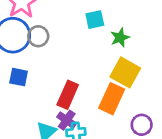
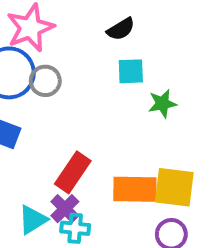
yellow square: (125, 72) -> (174, 187), moved, turned -32
orange rectangle: (112, 99) -> (135, 189), turned 56

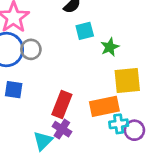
yellow square: (174, 187) -> (127, 81), moved
cyan cross: (75, 228) -> (119, 124), moved

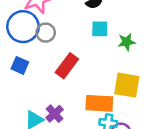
green star: (110, 47) -> (127, 42), moved
red rectangle: (62, 104) -> (67, 66), moved

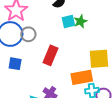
green star: (127, 42) -> (80, 21), moved

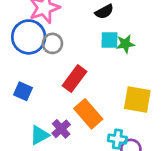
blue square: (15, 64) -> (23, 91), moved
orange rectangle: (82, 77) -> (88, 114), moved, turned 45

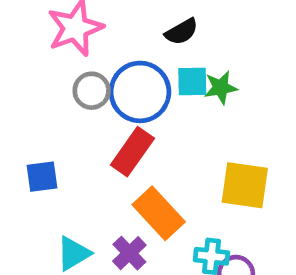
blue circle: (29, 37) -> (140, 92), moved
blue square: (23, 91) -> (42, 177), turned -30
purple cross: (61, 129) -> (129, 253), moved

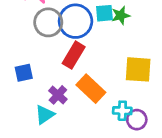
gray circle: (92, 91) -> (48, 22), size x1.4
purple cross: (129, 253) -> (58, 95), moved

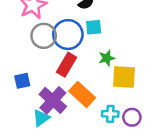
green star: (121, 15) -> (107, 58), moved
purple cross: (58, 95) -> (53, 100), size x1.6
purple circle: (137, 120) -> (132, 117), moved

